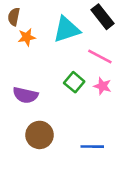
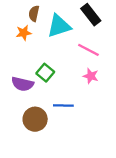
brown semicircle: (14, 17) -> (34, 14), moved
green square: (74, 82) -> (45, 73), moved
blue line: (92, 147) -> (63, 106), moved

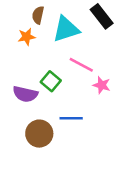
pink line: (88, 50) -> (81, 65), moved

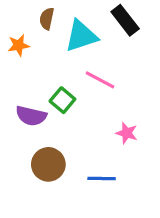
orange star: (27, 37) -> (19, 45), moved
pink star: (102, 85) -> (127, 133), moved
blue line: (71, 118) -> (102, 178), moved

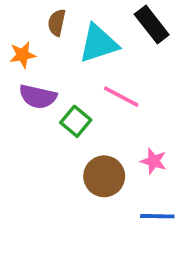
purple semicircle: (31, 116) -> (38, 97), moved
brown circle: (48, 164) -> (104, 176), moved
blue line: (102, 178) -> (157, 216), moved

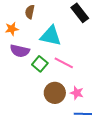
cyan triangle: (98, 43) -> (51, 36), moved, turned 30
pink line: (121, 97) -> (64, 63), moved
pink star: (154, 161) -> (77, 93), moved

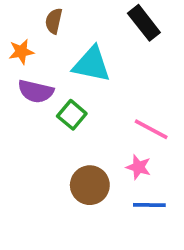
pink line: (64, 63) -> (151, 129), moved
brown circle: (55, 93) -> (90, 185), moved

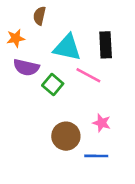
black rectangle: (144, 23) -> (106, 45), moved, turned 35
pink line: (151, 129) -> (88, 75), moved
blue line: (149, 205) -> (96, 156), moved

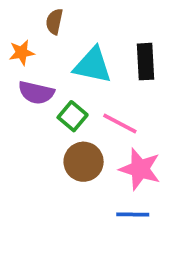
pink line: (88, 75) -> (120, 123), moved
pink star: (102, 123) -> (140, 169), size x1.6
brown circle: (66, 136) -> (84, 162), moved

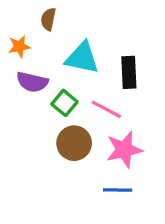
black rectangle: (145, 62) -> (129, 72), moved
pink star: (140, 169) -> (124, 150), turned -30

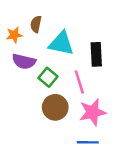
brown semicircle: (48, 19) -> (36, 24), moved
pink line: (106, 109) -> (79, 82), turned 45

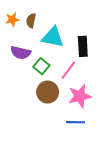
orange star: (14, 35) -> (12, 19), moved
pink line: (79, 82) -> (68, 70), turned 54

